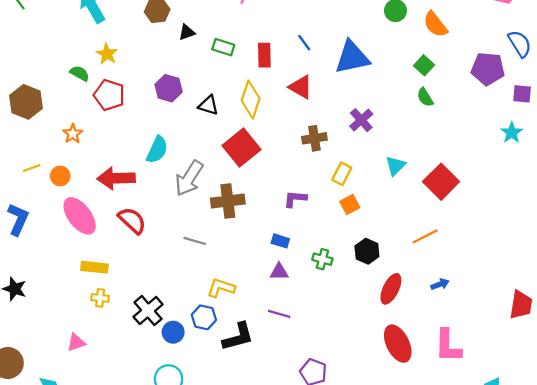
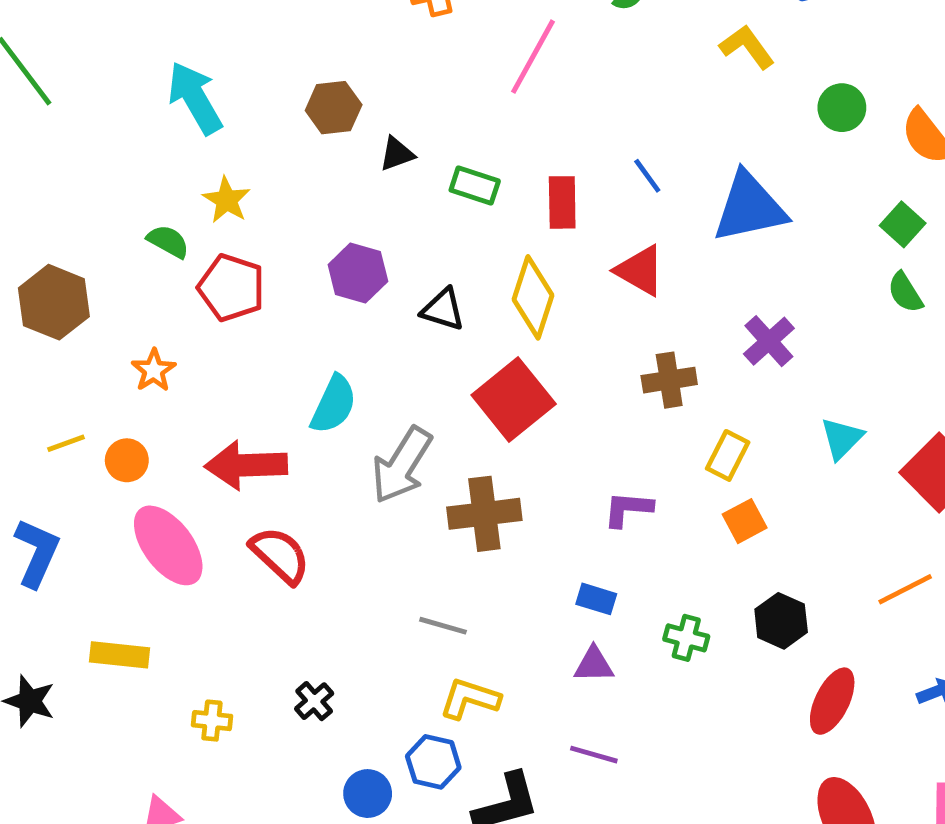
gray line: (195, 241) -> (443, 626), moved
yellow rectangle: (94, 267) -> (120, 655), moved
black cross: (148, 311) -> (314, 701), moved, size x0.6

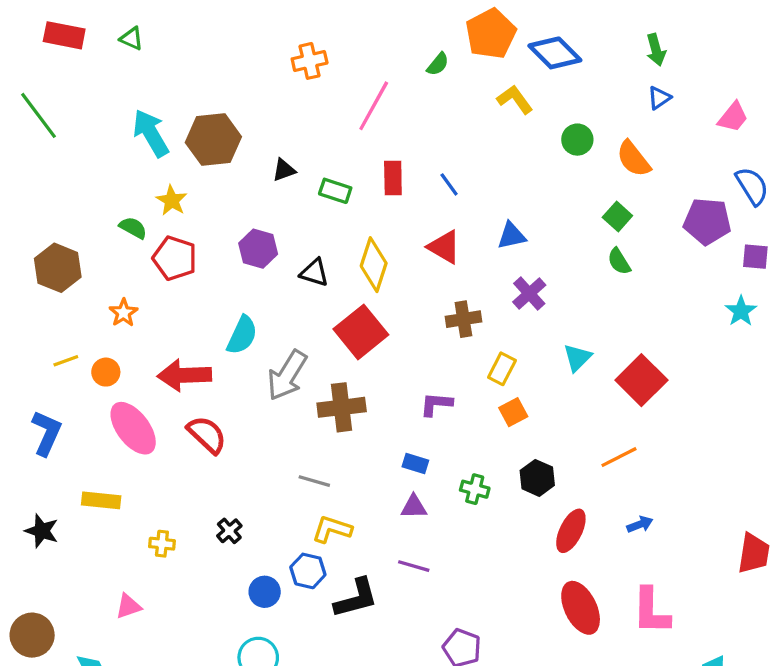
brown hexagon: (334, 108) -> (213, 140), moved, size x1.5
red rectangle: (562, 202) -> (393, 178), moved
blue triangle: (749, 207) -> (512, 236), moved, size x0.6

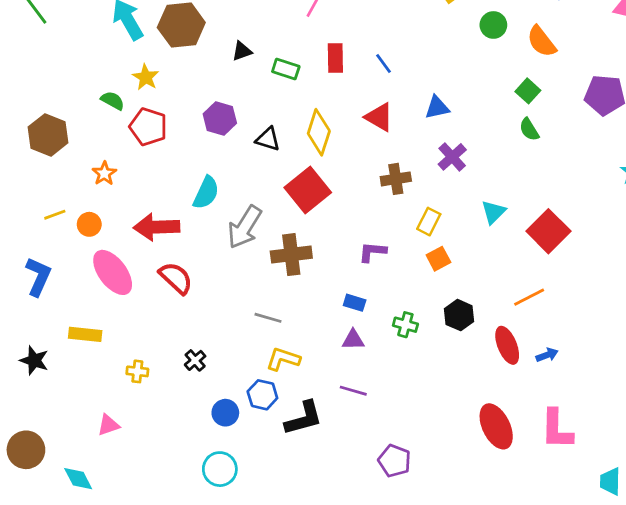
red ellipse: (571, 531) -> (507, 345), moved, turned -48

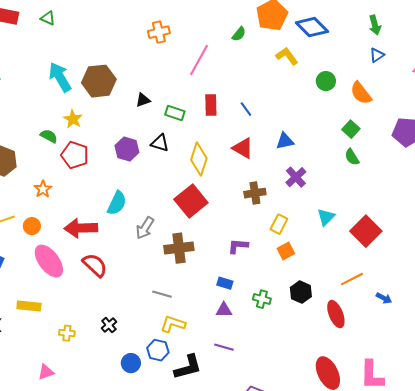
black triangle: (268, 139) -> (160, 143), moved
gray arrow: (245, 227) -> (145, 228), size x0.7
blue arrow: (547, 355) -> (384, 298), moved, turned 49

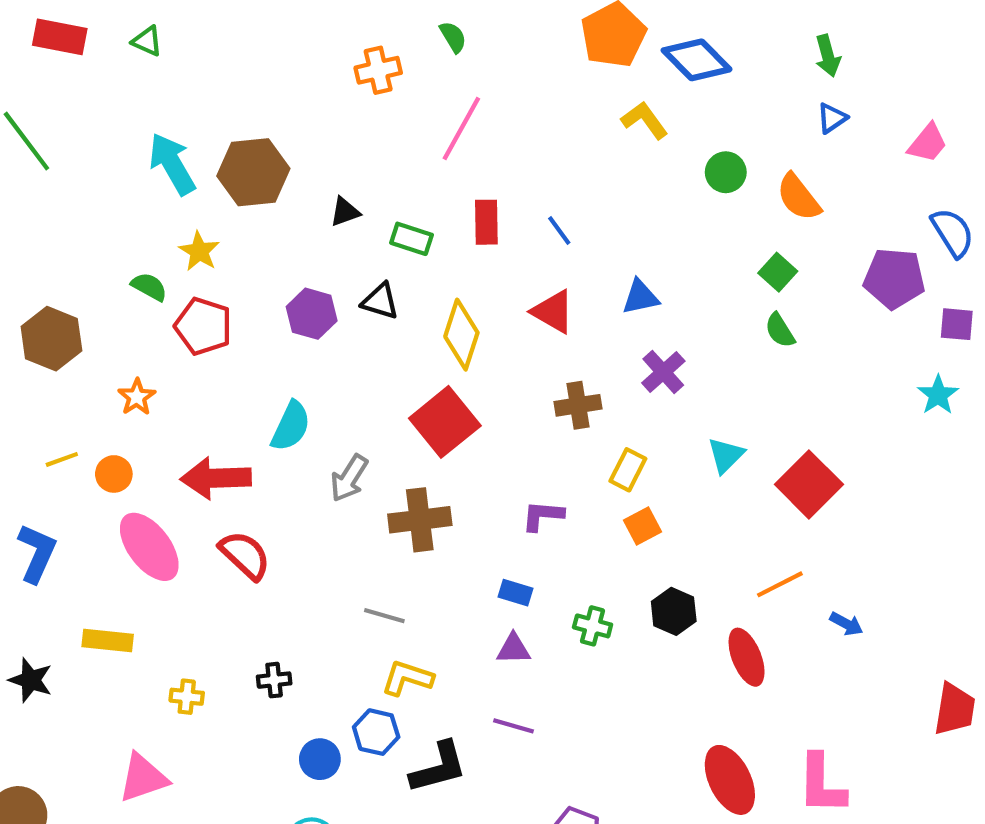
green semicircle: (239, 34) -> (453, 37), moved, turned -70
black cross: (109, 325) -> (274, 680), turned 35
pink triangle: (46, 372) -> (143, 778), size x1.5

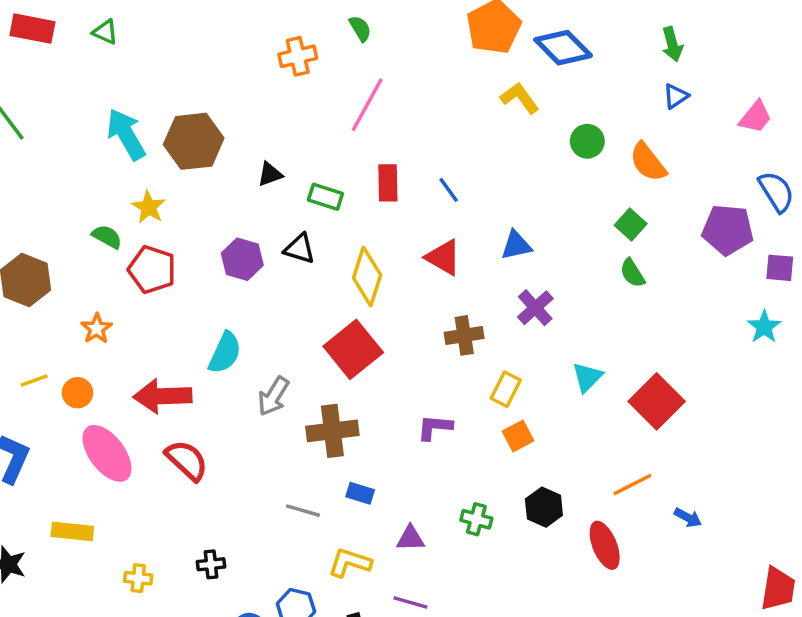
blue rectangle: (516, 593) -> (360, 493), moved
yellow L-shape: (407, 678) -> (350, 563), moved

